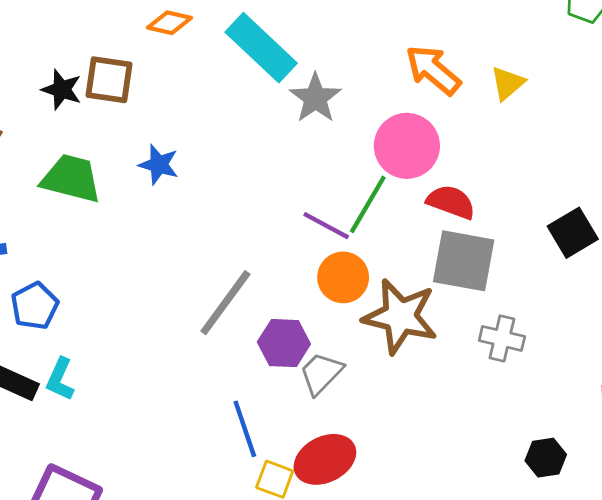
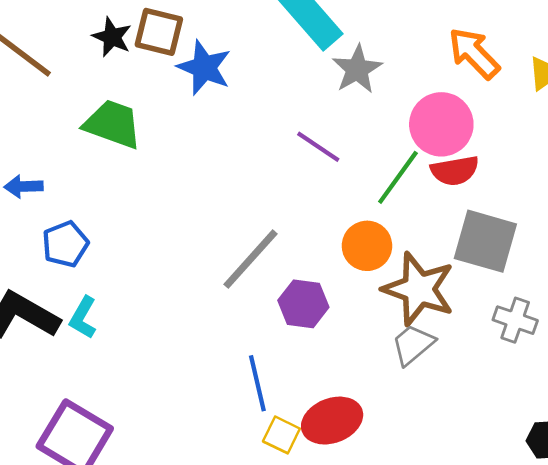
blue star: (159, 165) -> (204, 68), moved, size x1.4
red semicircle: (451, 202) -> (455, 171), moved, turned 144
purple line: (326, 226) -> (318, 147), moved
gray trapezoid: (321, 373) -> (413, 345), moved

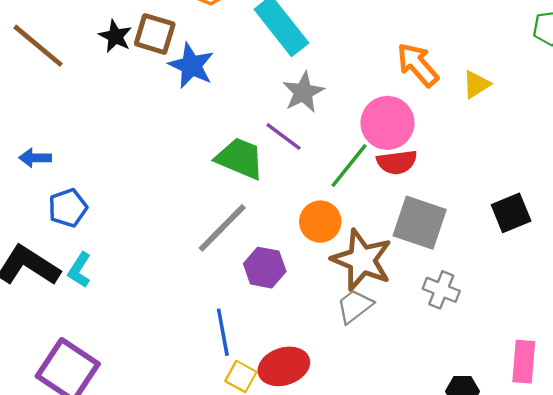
gray star: (357, 69) -> (303, 92), moved
green trapezoid: (113, 124) -> (240, 158), moved

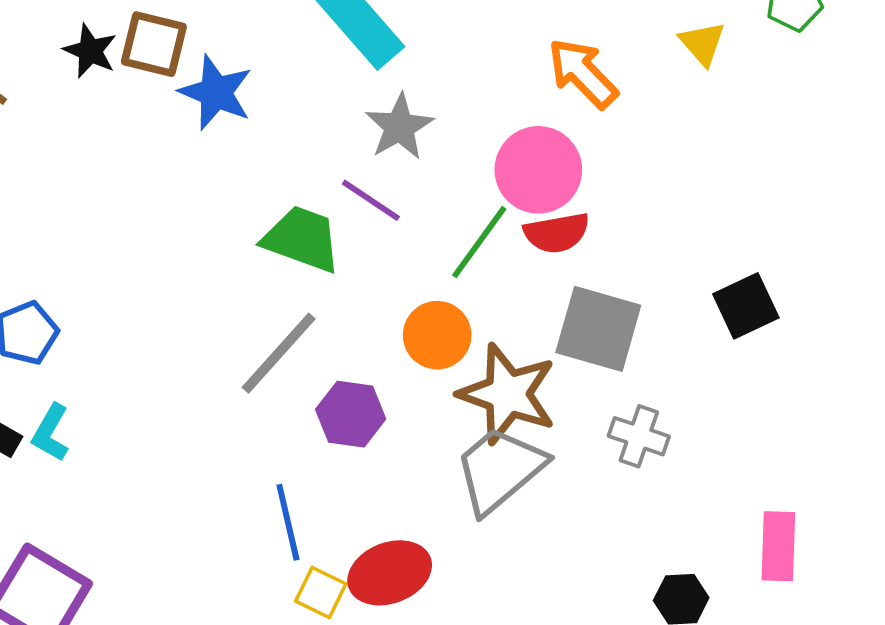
yellow triangle: (476, 84) -> (702, 43), moved, turned -36
gray trapezoid: (355, 306) -> (500, 470), size x1.6

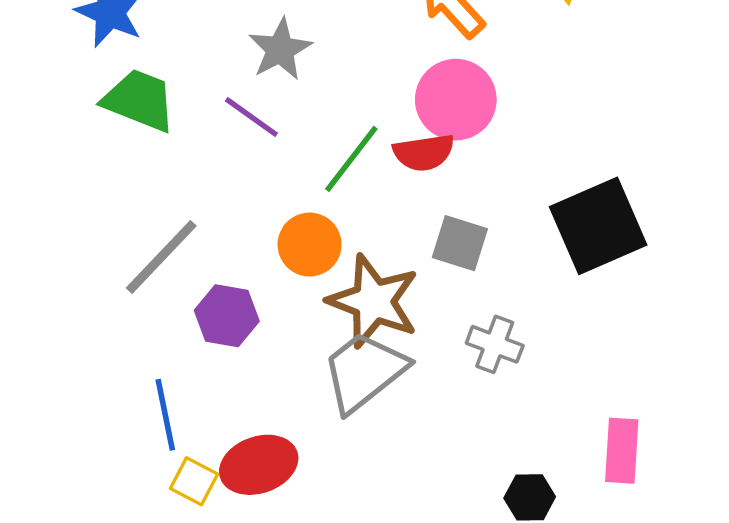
pink circle: (538, 170) -> (456, 100), moved
green trapezoid: (302, 239) -> (139, 100), moved
black square: (746, 306) -> (598, 226), size x1.6
gray square: (598, 329) -> (460, 243), size x0.7

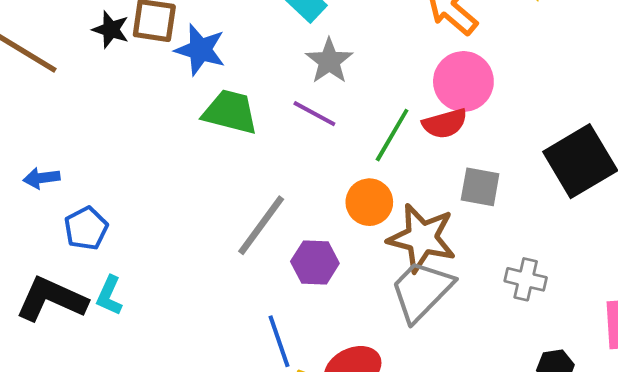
gray cross: (495, 344) -> (526, 279), moved

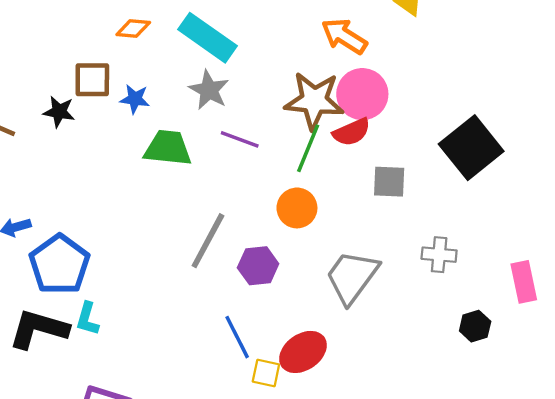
black star: (111, 30) -> (59, 112), moved
blue star: (200, 50) -> (135, 99), size x0.7
gray star: (329, 61) -> (209, 90), moved
blue pentagon: (86, 228) -> (59, 264), size x1.6
brown star: (422, 238) -> (314, 101), moved

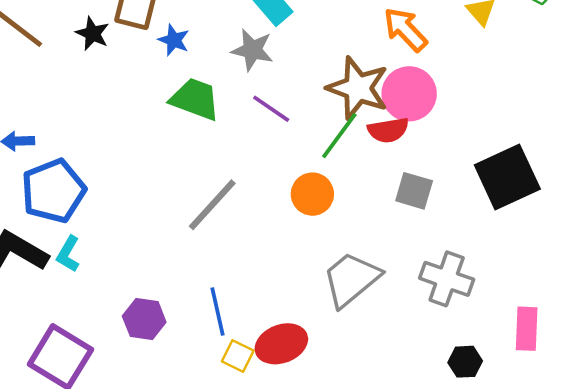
gray star: (209, 90) -> (252, 50), turned -30
gray cross: (439, 255) -> (447, 279), size x1.4
purple hexagon: (258, 266) -> (144, 319), moved

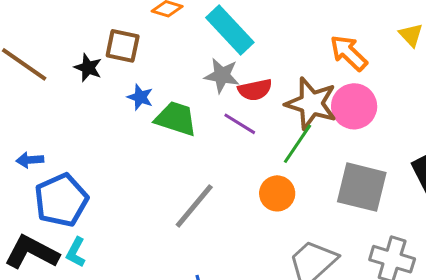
blue star: (174, 40) -> (140, 97), moved
red semicircle: (388, 130) -> (255, 90), moved
gray square: (414, 191) -> (362, 187), size x1.6

